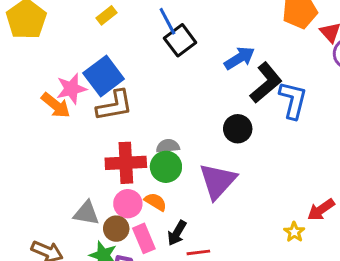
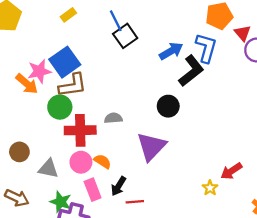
blue L-shape: (293, 100) -> (206, 48), moved
green circle: (166, 167) -> (60, 107), moved
brown circle: (116, 229) -> (19, 152), moved

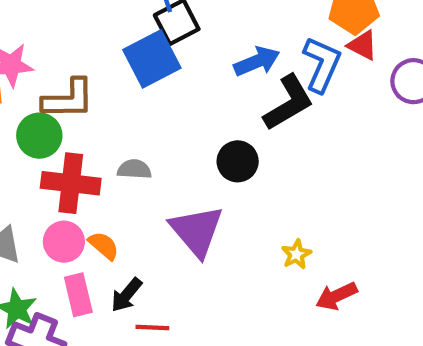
red triangle: (242, 33) -> (363, 45), moved, turned -30
blue square: (65, 62) -> (152, 59), moved
purple triangle: (151, 147) -> (197, 231), turned -32
yellow star: (210, 188) -> (296, 254), moved

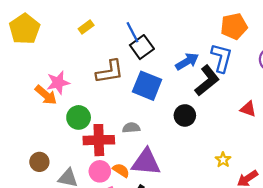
red triangle: (363, 45) -> (248, 109), moved
blue square: (152, 59) -> (147, 86), moved, turned -32
brown L-shape: (68, 99) -> (110, 72), moved
purple triangle: (197, 231) -> (146, 162), moved, turned -36

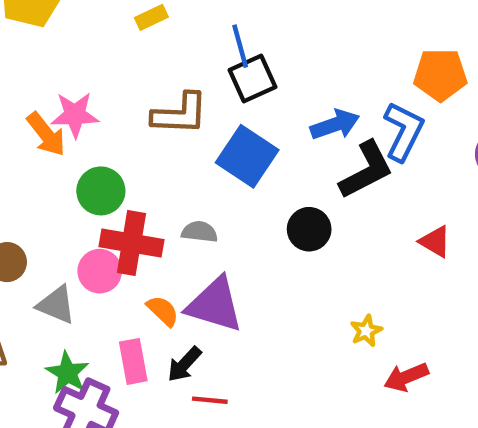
pink circle: (100, 171) -> (100, 271), moved

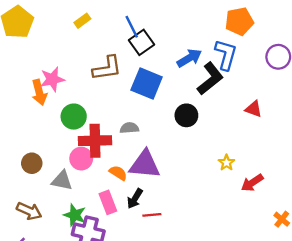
orange arrow: (46, 134) -> (39, 92), turned 35

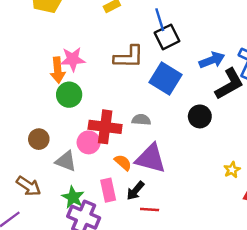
green circle: (74, 117) -> (69, 95), moved

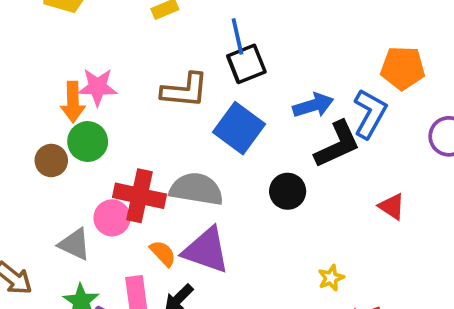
gray semicircle: (141, 120) -> (196, 189), size x1.8
brown circle: (39, 139) -> (51, 160), moved

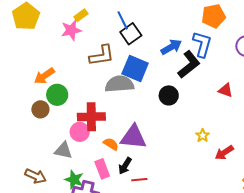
pink star: (97, 87) -> (71, 30), moved
orange arrow: (73, 102) -> (44, 76), turned 70
gray semicircle: (196, 189) -> (119, 84), moved

